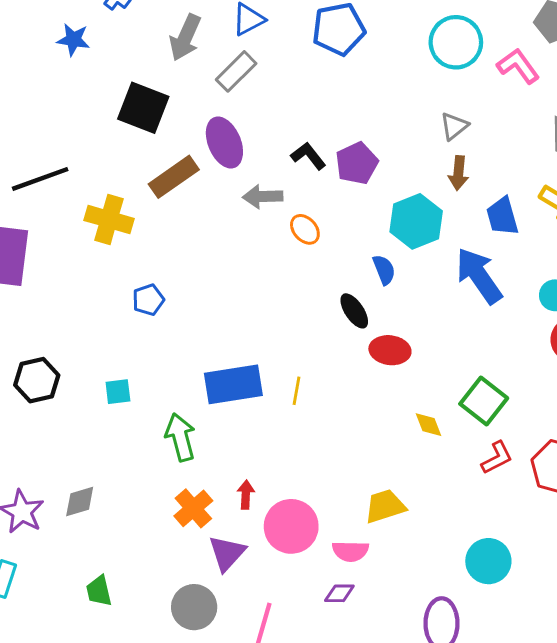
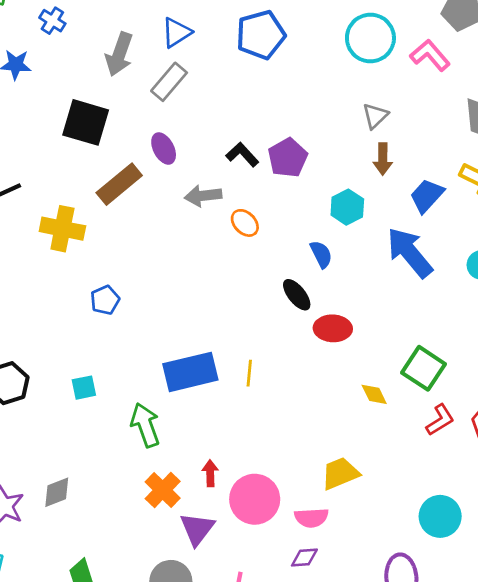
purple ellipse: (224, 142) -> (164, 149), size x0.7
blue trapezoid: (502, 216) -> (427, 196), turned 63
cyan hexagon: (416, 221) -> (347, 207), size x0.7

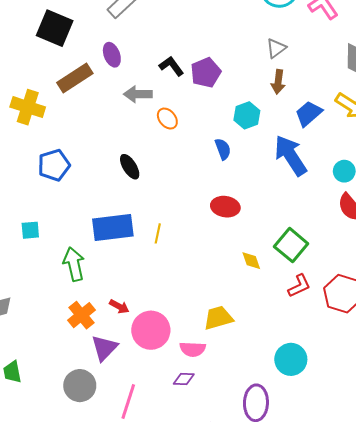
black ellipse: (297, 295) -> (130, 167), moved
blue pentagon: (105, 300) -> (54, 165), size x1.4
red arrow: (210, 473) -> (119, 306), turned 114

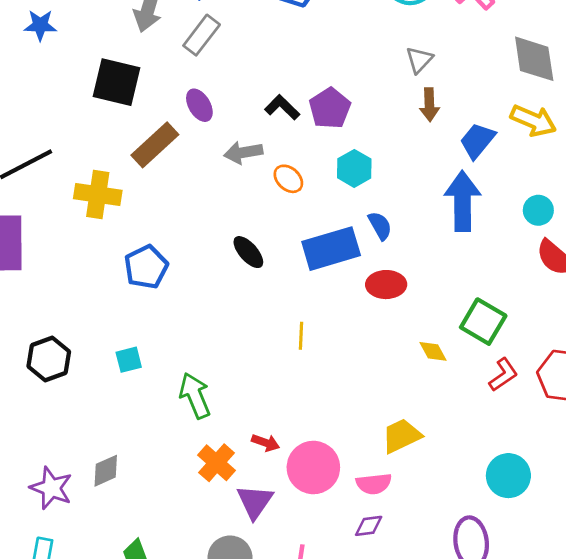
cyan hexagon: (247, 115) -> (354, 168), moved
blue semicircle: (223, 149) -> (380, 226), moved
blue arrow: (291, 155) -> (463, 201), turned 42
blue rectangle: (113, 228) -> (331, 249), moved

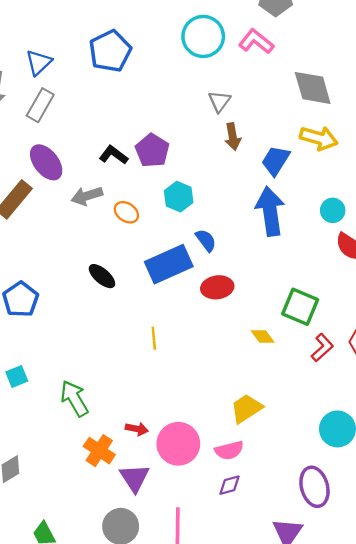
purple ellipse: (199, 105) -> (46, 162), size x1.4

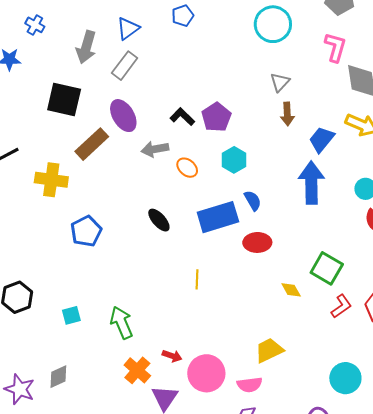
pink L-shape: (256, 42) -> (335, 47), moved, turned 60
blue pentagon: (110, 51) -> (183, 16), moved, size x0.6
cyan square: (17, 377) -> (71, 315), moved

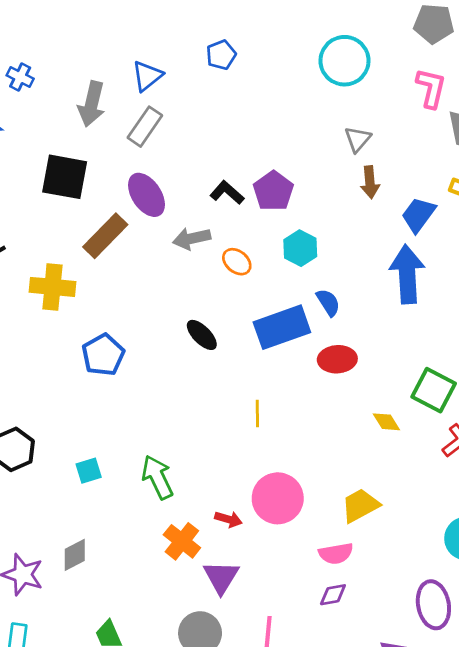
pink circle: (206, 373) -> (278, 498), moved

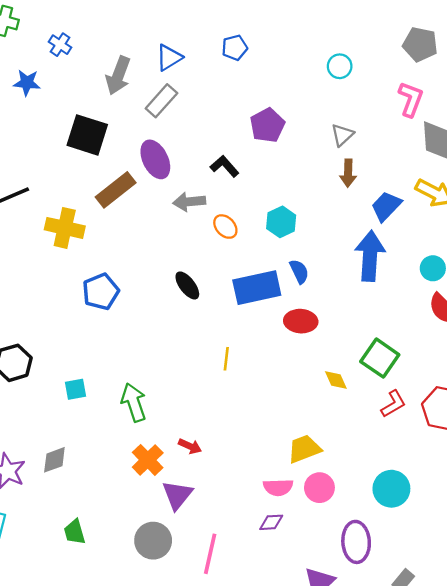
cyan circle: (345, 61) -> (340, 66), size x0.6
purple pentagon: (273, 191) -> (267, 125), moved
pink circle: (278, 498) -> (319, 488), moved, size x0.7

